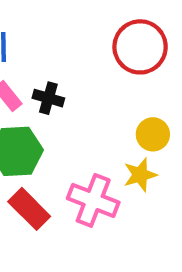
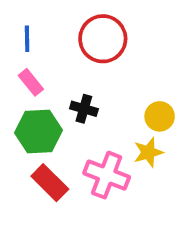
red circle: (140, 47) -> (103, 39), moved
black cross: (48, 98) -> (84, 109), moved

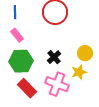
black cross: (84, 109) -> (54, 57), moved, turned 32

